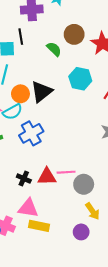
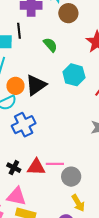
brown circle: (74, 34) -> (68, 13), moved

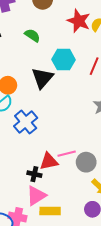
black triangle: (36, 85) -> (42, 78), moved
black cross: (14, 168) -> (34, 174), moved
pink triangle: (16, 196) -> (36, 196), turned -30

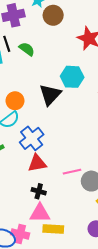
green semicircle: (32, 35) -> (27, 49), moved
red triangle: (49, 161) -> (37, 163), moved
pink triangle: (36, 196) -> (40, 213), turned 30

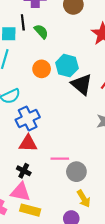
cyan hexagon: (72, 77) -> (67, 66), moved
black triangle: (50, 95) -> (82, 84), moved, turned -45
orange circle: (15, 101) -> (42, 69), moved

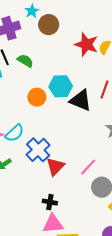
red triangle: (28, 143) -> (55, 166), moved, turned -30
pink line: (60, 159) -> (88, 167), moved, turned -30

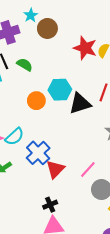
black triangle: (81, 100) -> (80, 103), turned -40
black cross: (50, 202) -> (50, 205), turned -32

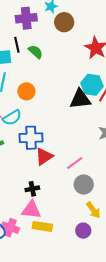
cyan hexagon: (60, 90) -> (92, 85), moved
orange circle: (36, 101) -> (26, 91), moved
blue cross: (38, 153) -> (31, 138), turned 30

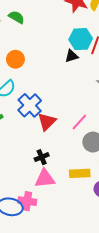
black triangle: (80, 99) -> (72, 56), size x0.6
blue cross: (31, 138) -> (30, 105), turned -30
yellow rectangle: (42, 226) -> (80, 173), moved

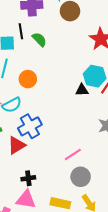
red triangle: (47, 122) -> (17, 145), moved

